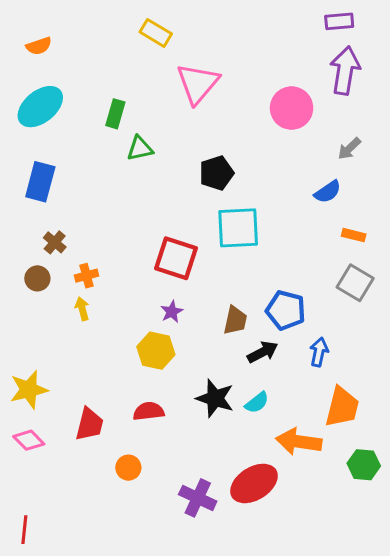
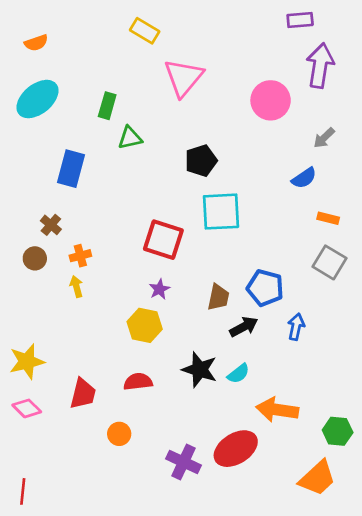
purple rectangle: (339, 21) -> (300, 20), moved
blue rectangle: (40, 182) -> (71, 169), moved
orange trapezoid: (342, 407) -> (317, 478), moved, turned 33

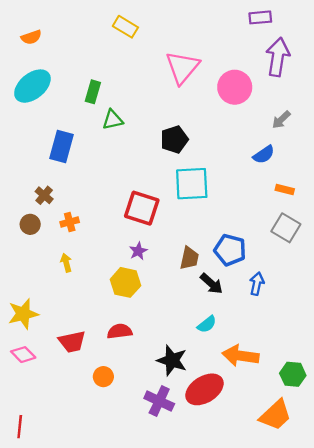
pink triangle: (183, 78) -> (182, 67), moved
yellow arrow: (76, 287) -> (66, 263), moved
black arrow: (244, 327) -> (211, 284), turned 70
black star: (200, 370) -> (172, 360), moved
red trapezoid: (83, 394) -> (72, 342), turned 64

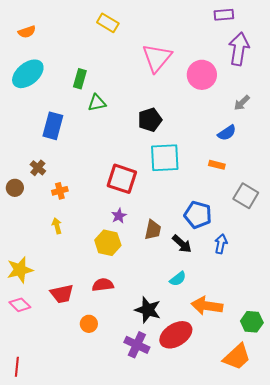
orange rectangle: (285, 189) -> (217, 165), moved
brown circle: (30, 224) -> (15, 188), moved
brown trapezoid: (189, 258) -> (153, 230), moved

